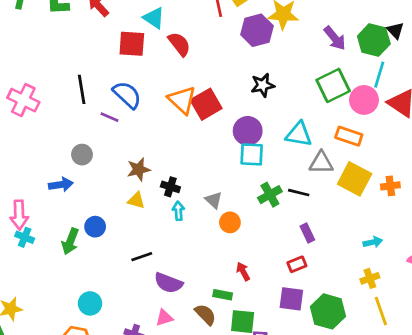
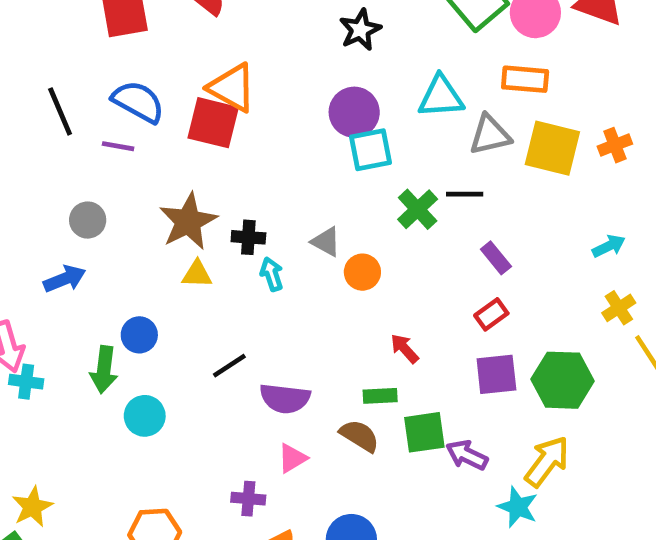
red square: (206, 104) -> (213, 123), moved, turned -32
brown star: (139, 169) -> (188, 221), size x1.4
cyan circle: (90, 303) -> (145, 416), moved

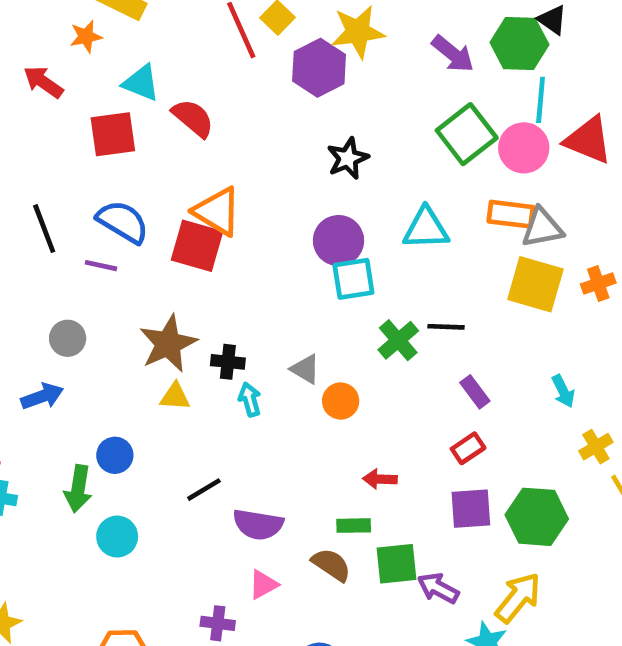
gray triangle: (490, 135) -> (542, 228), moved
cyan arrow: (609, 246) -> (563, 391), moved, turned 88
red arrow: (405, 349) -> (380, 479), turned -48

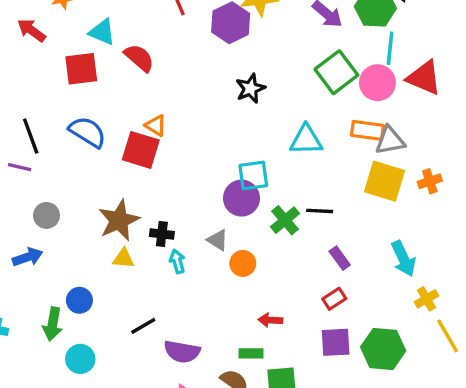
orange triangle: (217, 211) -> (156, 125), size x0.6
purple circle: (338, 241) -> (241, 198), moved
purple line: (101, 266) -> (20, 167), moved
cyan arrow: (563, 391) -> (403, 259), size x1.5

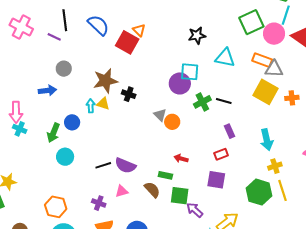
black star: (250, 88) -> (197, 35), moved
gray triangle: (218, 240) -> (160, 115), moved
cyan arrow: (177, 261) -> (91, 106), moved
black line: (143, 326) -> (103, 165), moved
green hexagon: (383, 349) -> (259, 192), moved

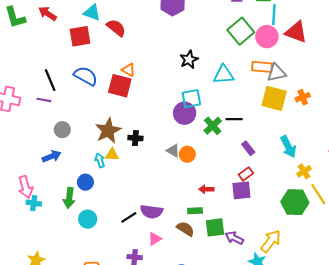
purple square: (216, 180) -> (241, 190), moved

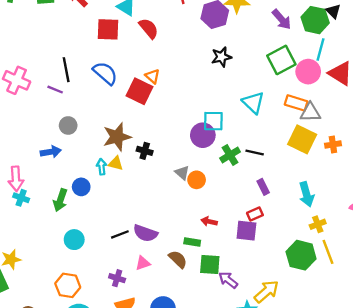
black star: (189, 60) -> (221, 57), moved
cyan triangle: (224, 75) -> (253, 103), turned 35
cyan circle: (88, 219) -> (74, 240), moved

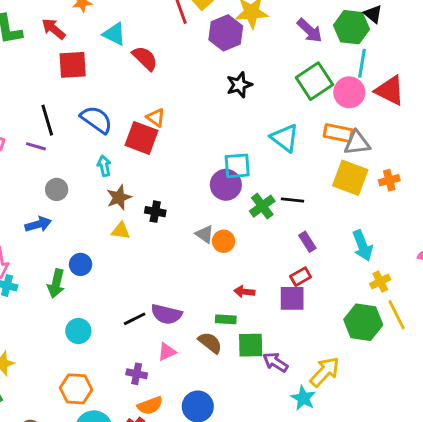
red square: (108, 29) -> (73, 65), moved
brown star: (117, 137) -> (119, 197), size x0.7
cyan arrow: (102, 167) -> (104, 166), moved

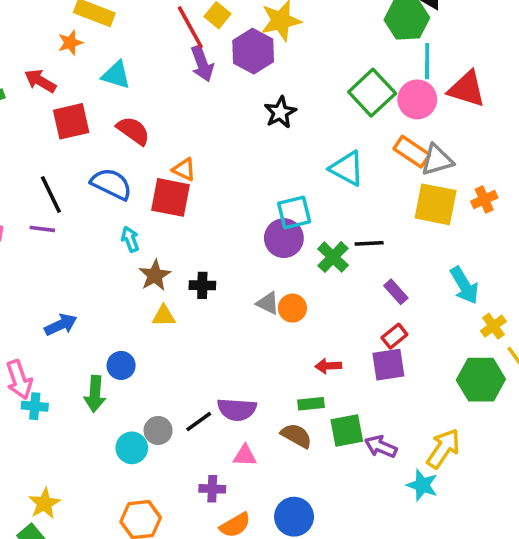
purple arrow: (310, 31) -> (202, 64), moved, turned 36
red semicircle: (145, 58) -> (133, 131), moved
orange rectangle: (338, 133) -> (412, 152), turned 32
gray circle: (57, 189) -> (158, 430), moved
pink triangle: (167, 352) -> (245, 456), turned 36

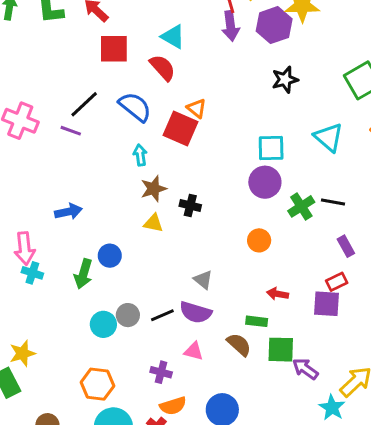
cyan triangle: (116, 75) -> (173, 37), moved
black line: (51, 194) -> (84, 104), turned 60
cyan square: (294, 213) -> (271, 148), moved
gray triangle: (268, 303) -> (203, 280), moved

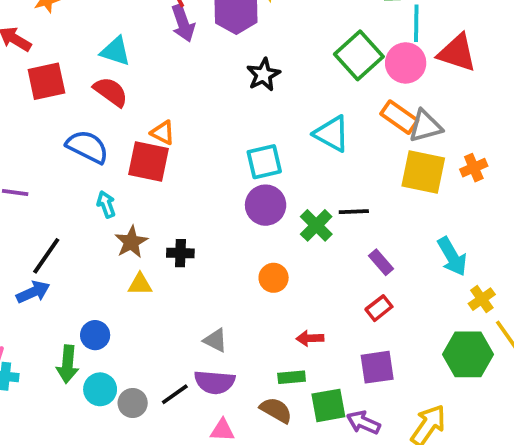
black line: (84, 104) -> (46, 256), moved
purple square: (327, 304) -> (377, 367), moved
cyan circle: (103, 324) -> (100, 389), moved

